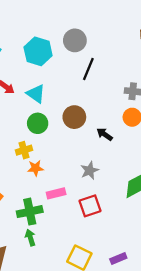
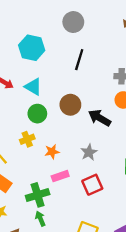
gray circle: (75, 40) -> (73, 22), moved
black arrow: (105, 134) -> (100, 118), size x1.5
orange star: (35, 168) -> (52, 152), moved

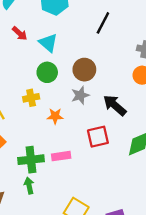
black arrow: (100, 118) -> (115, 105), moved
gray star: (89, 152) -> (80, 95), moved
pink rectangle: (60, 176) -> (61, 156), moved
red square: (92, 185) -> (98, 137), moved

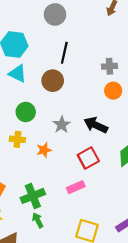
cyan triangle: (48, 43) -> (18, 74), moved
brown circle: (84, 70) -> (53, 81), moved
yellow cross: (31, 98) -> (17, 139), turned 32
pink rectangle: (61, 156) -> (76, 187), moved

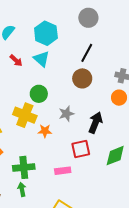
brown circle: (53, 81) -> (82, 78), moved
black arrow: (96, 125) -> (95, 123), turned 70
yellow cross: (17, 139) -> (25, 115), size x1.6

